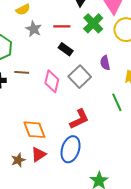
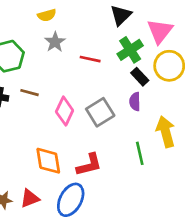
red line: (62, 26) -> (90, 59), moved
black rectangle: (66, 49) -> (140, 77), moved
orange diamond: (34, 130) -> (48, 161), moved

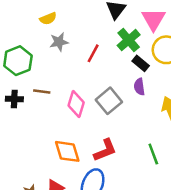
gray star: (55, 42) -> (59, 42), turned 30
red line: (90, 59) -> (93, 53), turned -66
green line: (140, 153) -> (153, 154), moved

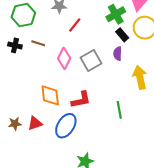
red line: (93, 53) -> (75, 25), moved

